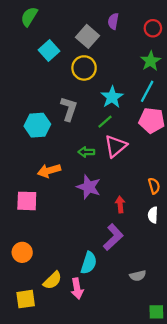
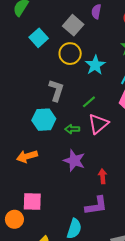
cyan star: (112, 97) -> (95, 65), moved
cyan hexagon: (37, 125) -> (44, 120), moved
orange arrow: (49, 171) -> (27, 156), moved
pink square: (27, 201) -> (32, 201), moved
purple L-shape: (113, 237) -> (96, 206), turned 35

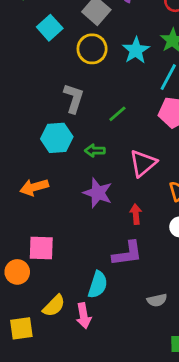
cyan star: (95, 65) -> (136, 50), moved
pink triangle: (98, 124) -> (143, 163), moved

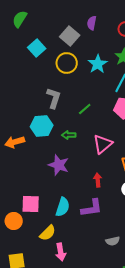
orange arrow: (34, 187) -> (15, 142), moved
purple star: (98, 193) -> (59, 165), moved
cyan semicircle: (98, 285) -> (63, 207), moved
yellow semicircle: (54, 306) -> (48, 233), moved

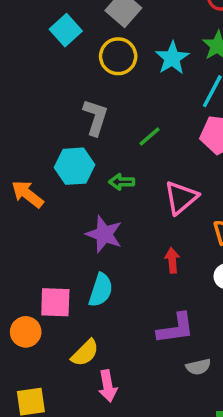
orange arrow: (15, 142) -> (27, 194), turned 54
cyan semicircle: (63, 207) -> (101, 290), moved
purple L-shape: (92, 208) -> (176, 328), moved

